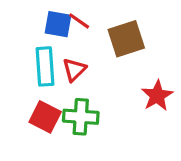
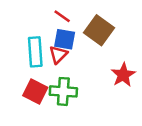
blue square: (58, 24) -> (65, 39), moved
brown square: (126, 39) -> (99, 30), turned -36

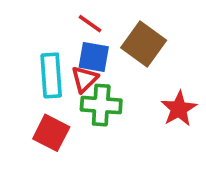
green cross: (63, 91) -> (101, 105), moved

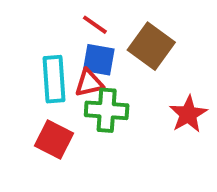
red triangle: (84, 79) -> (89, 83), turned 32

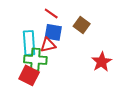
brown square: (151, 46) -> (82, 25), size x0.7
green cross: (107, 110) -> (35, 60), moved

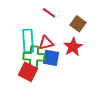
blue square: (53, 32) -> (51, 58), moved
red star: (102, 62) -> (73, 47), moved

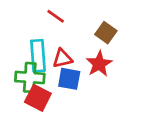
red line: (49, 13) -> (56, 16), moved
green cross: (34, 57) -> (30, 77), moved

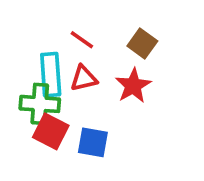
red line: (56, 16) -> (82, 40), moved
blue square: (69, 79) -> (93, 142), moved

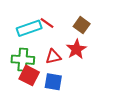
cyan rectangle: (51, 75) -> (29, 28), moved, turned 75
red triangle: (84, 78) -> (53, 57), moved

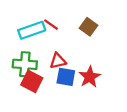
red star: (76, 49) -> (90, 77), moved
blue square: (53, 82) -> (66, 77), moved

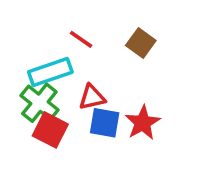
cyan rectangle: (32, 30) -> (50, 72), moved
green cross: (25, 64) -> (39, 103), turned 35

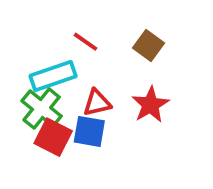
blue square: (105, 123) -> (89, 131), moved
red star: (143, 123) -> (150, 105), moved

